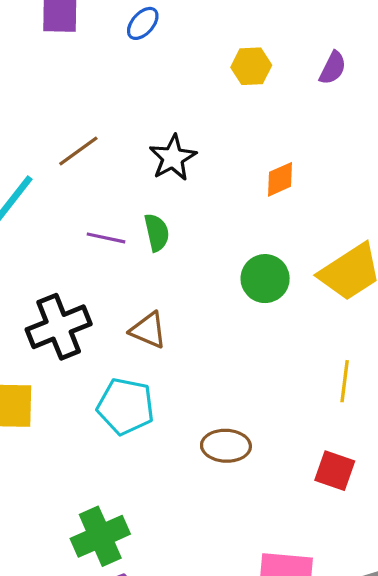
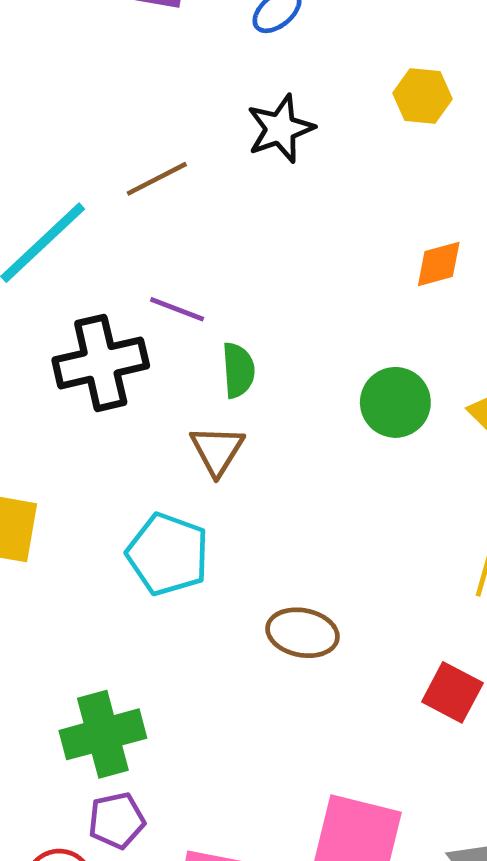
black star: (173, 158) -> (280, 129), moved
green semicircle: (157, 232) -> (238, 370), moved
black cross: (59, 327) -> (101, 363), moved
brown triangle: (148, 330) -> (217, 450), turned 30

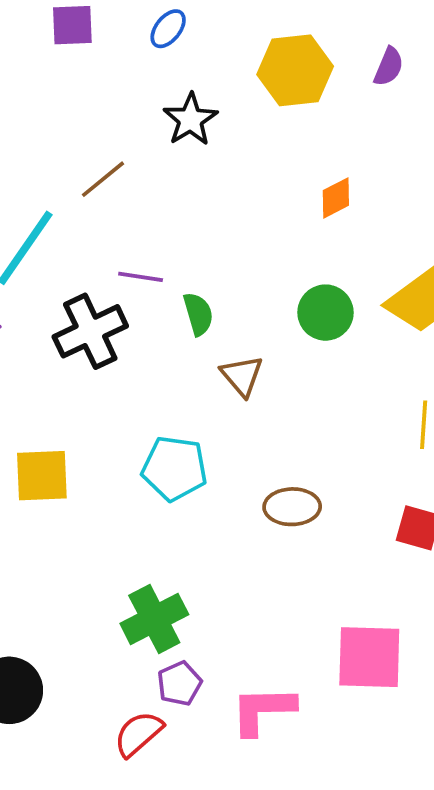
yellow hexagon: (423, 96) -> (295, 70), size x1.6
brown triangle: (217, 450) -> (242, 376), moved

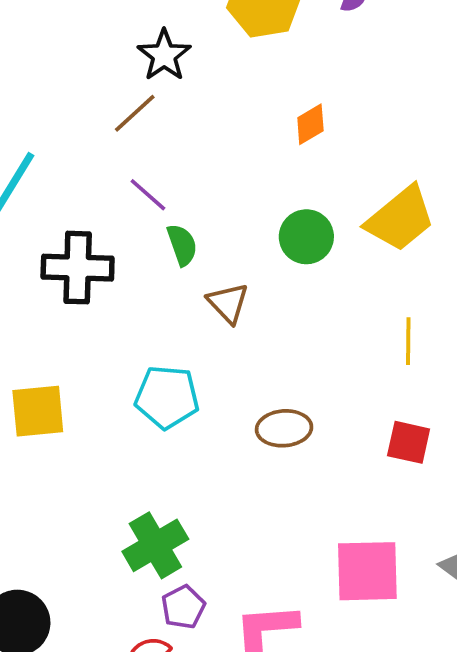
brown line: (103, 179) -> (135, 113), moved
purple line: (141, 277) -> (148, 195), moved, turned 36
black cross: (90, 331) -> (78, 268), turned 30

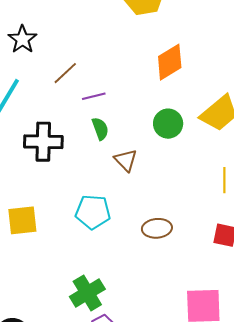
black star: (164, 55) -> (22, 39), moved
brown line: (135, 113) -> (65, 73), moved
orange diamond: (310, 124) -> (170, 62), size x1.6
purple line: (148, 195) -> (94, 96), moved, turned -55

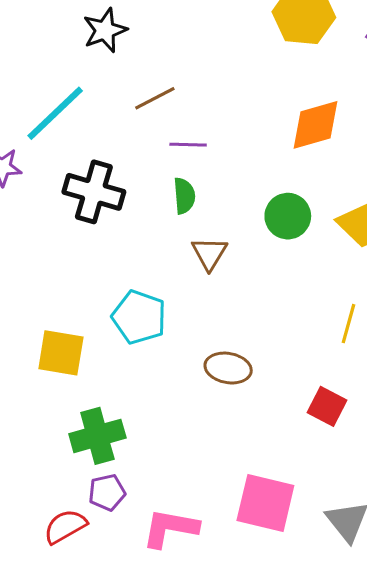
yellow square: (22, 220) -> (61, 353), moved

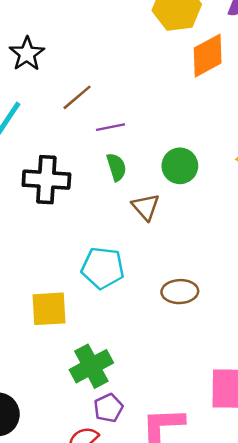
orange diamond: (315, 125) -> (208, 56), moved
green circle: (288, 216) -> (180, 166), moved

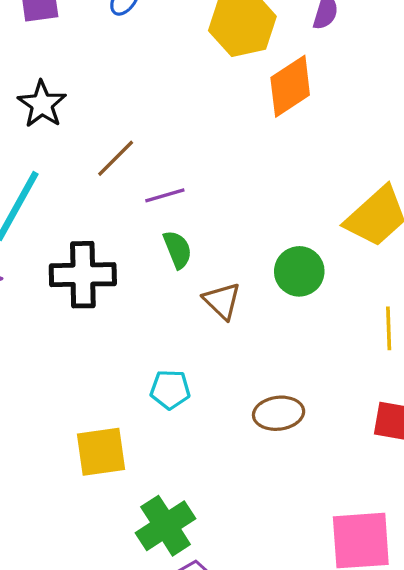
green circle: (180, 166) -> (299, 271), moved
cyan pentagon: (103, 268) -> (170, 389), size x0.7

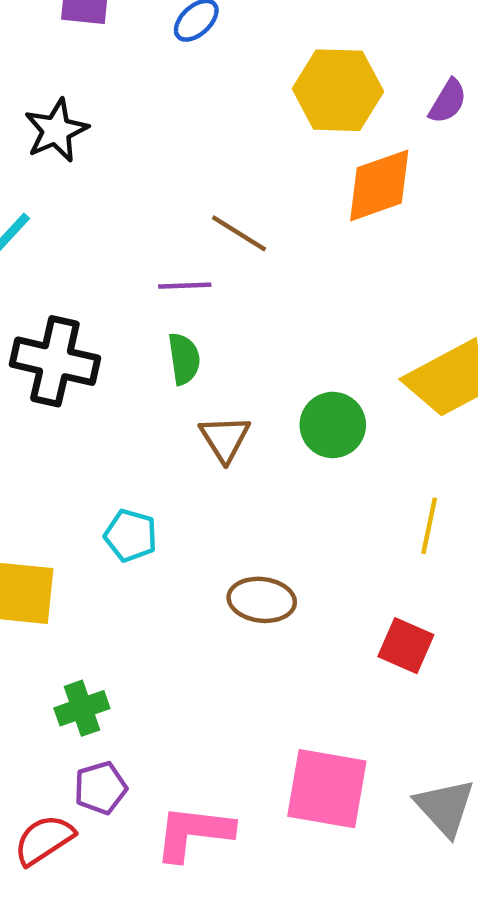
brown line: (116, 158) -> (239, 233), moved, turned 63
green cross: (166, 526) -> (82, 708), size x0.7

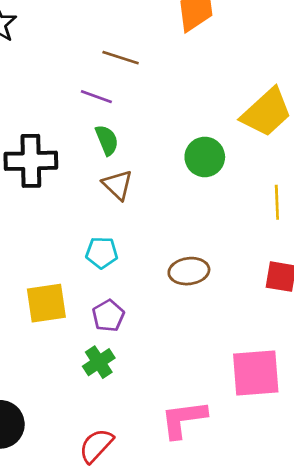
purple line: (185, 286) -> (96, 97), turned 36
brown triangle: (225, 438) -> (118, 185), moved
purple pentagon: (100, 788) -> (108, 316), moved

